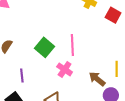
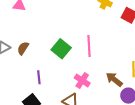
pink cross: (65, 69) -> (82, 80), moved

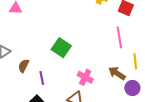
pink line: (89, 46) -> (119, 37), moved
brown semicircle: (23, 48) -> (24, 66), moved

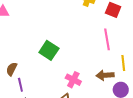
brown arrow: (117, 73) -> (105, 75), turned -36
purple line: (42, 78) -> (20, 85), moved

